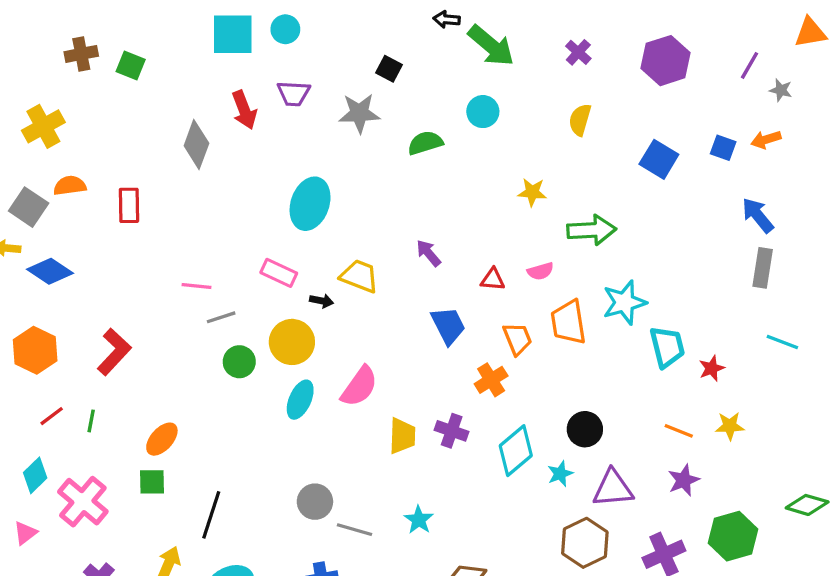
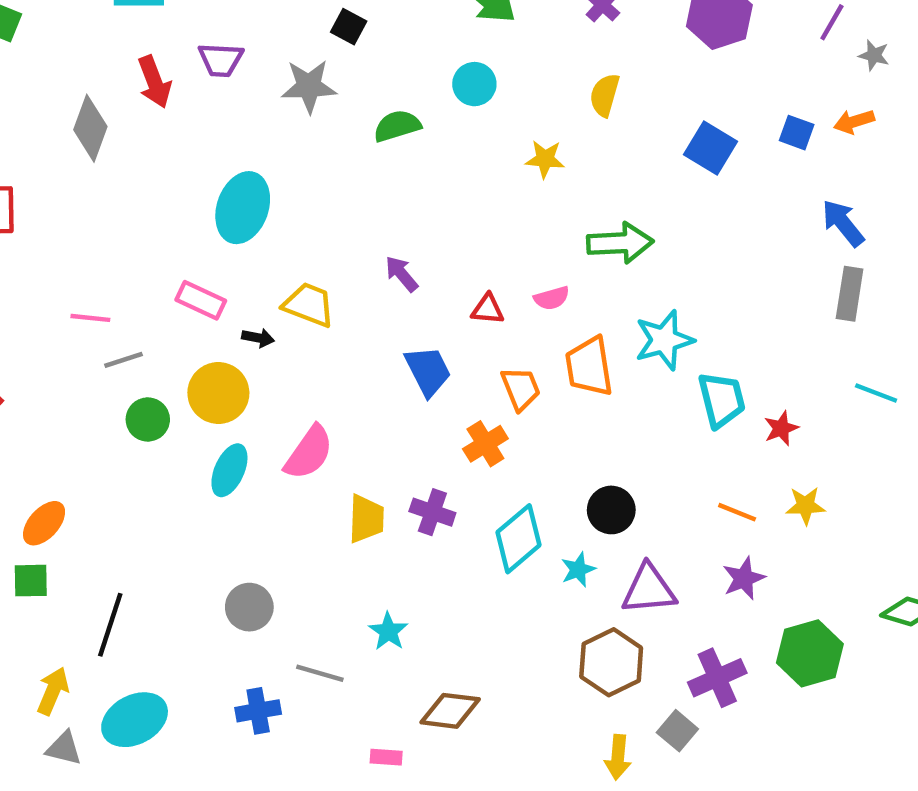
yellow star: (532, 192) -> (545, 159), moved
gray line: (354, 530) -> (320, 673), moved

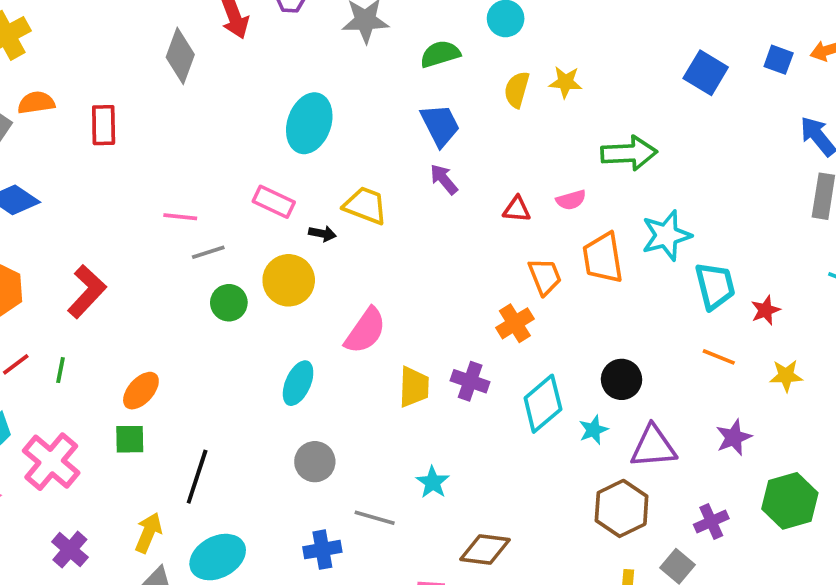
yellow semicircle: (605, 95) -> (517, 90), moved
blue trapezoid: (428, 371) -> (440, 125), moved
cyan ellipse: (229, 470) -> (298, 383), moved
orange line: (737, 512) -> (719, 357), moved
purple cross: (717, 678) -> (711, 521), size x0.7

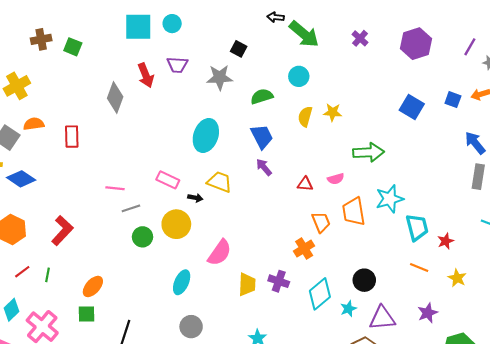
cyan ellipse: (309, 123) -> (206, 135), moved
yellow star: (786, 376) -> (457, 278), turned 30

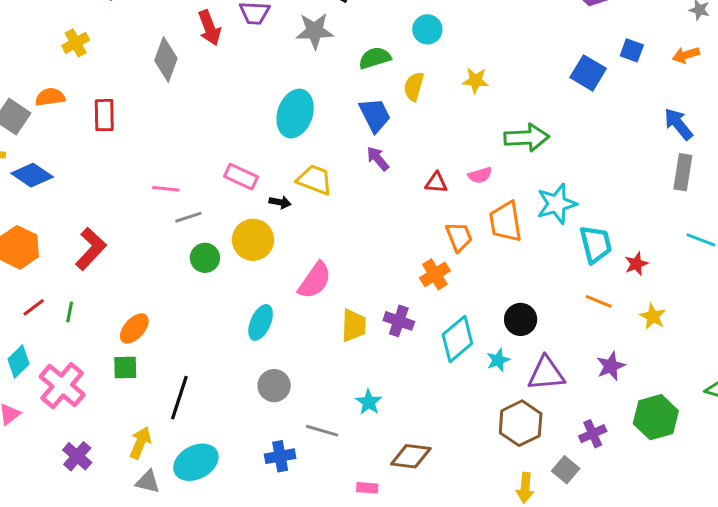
yellow cross: (17, 86) -> (76, 43), moved, size x0.7
blue square: (453, 100) -> (632, 50), moved
yellow semicircle: (305, 116) -> (414, 86), moved

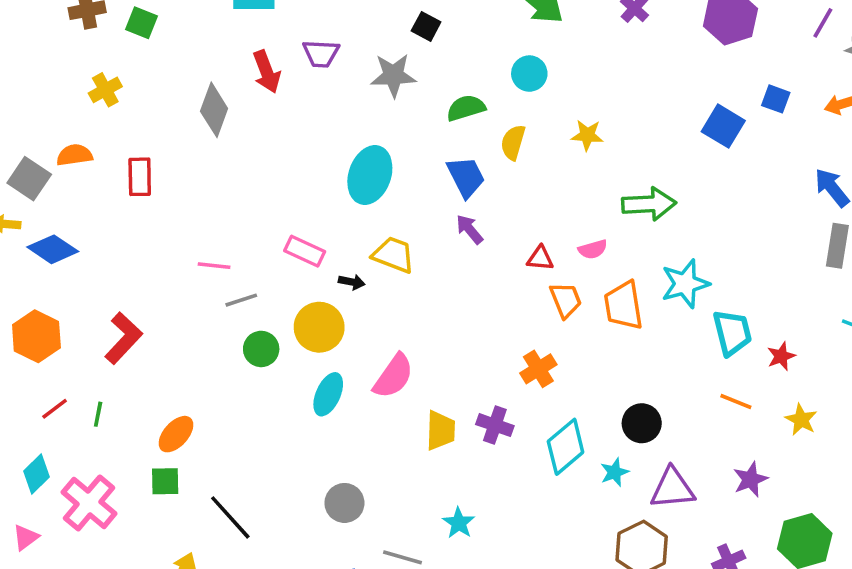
orange trapezoid: (459, 237) -> (566, 300), moved
cyan ellipse: (261, 322) -> (328, 394), moved
black line: (179, 398) -> (230, 517), turned -60

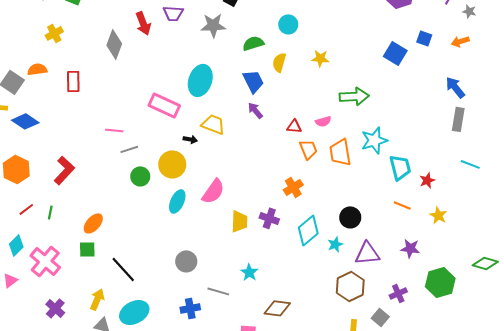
pink rectangle: (305, 251) -> (164, 105), moved, size x1.4
purple star: (750, 479) -> (410, 248), turned 30

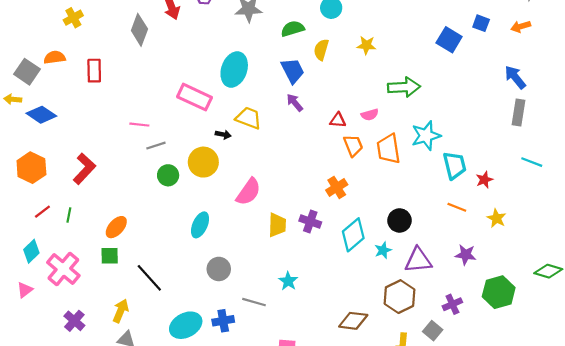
cyan ellipse: (177, 201) -> (200, 225), moved
brown diamond: (277, 308) -> (353, 321), moved
cyan ellipse: (134, 312) -> (186, 325), moved

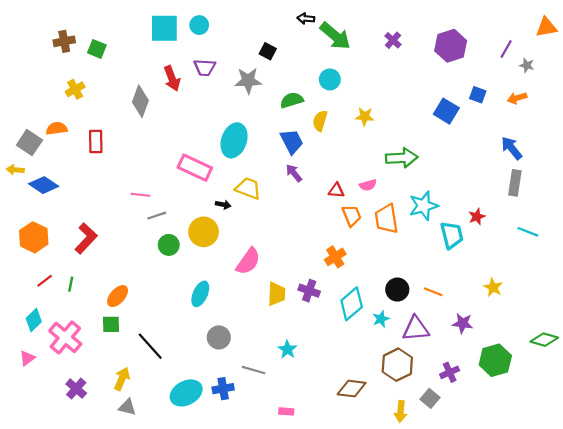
red star: (484, 180) -> (477, 217), moved
orange line: (457, 207) -> (433, 292), moved

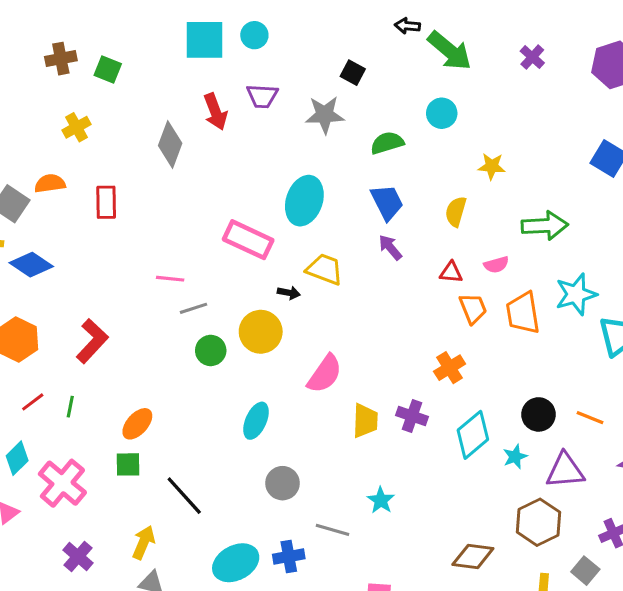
yellow semicircle: (320, 121) -> (456, 212), moved

